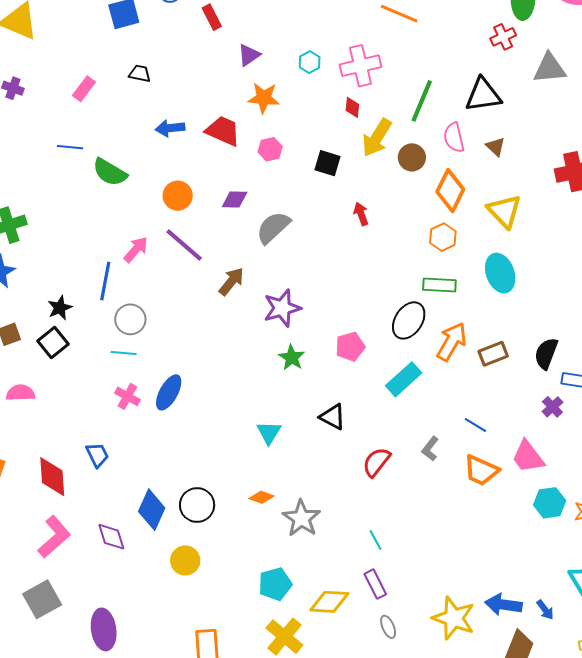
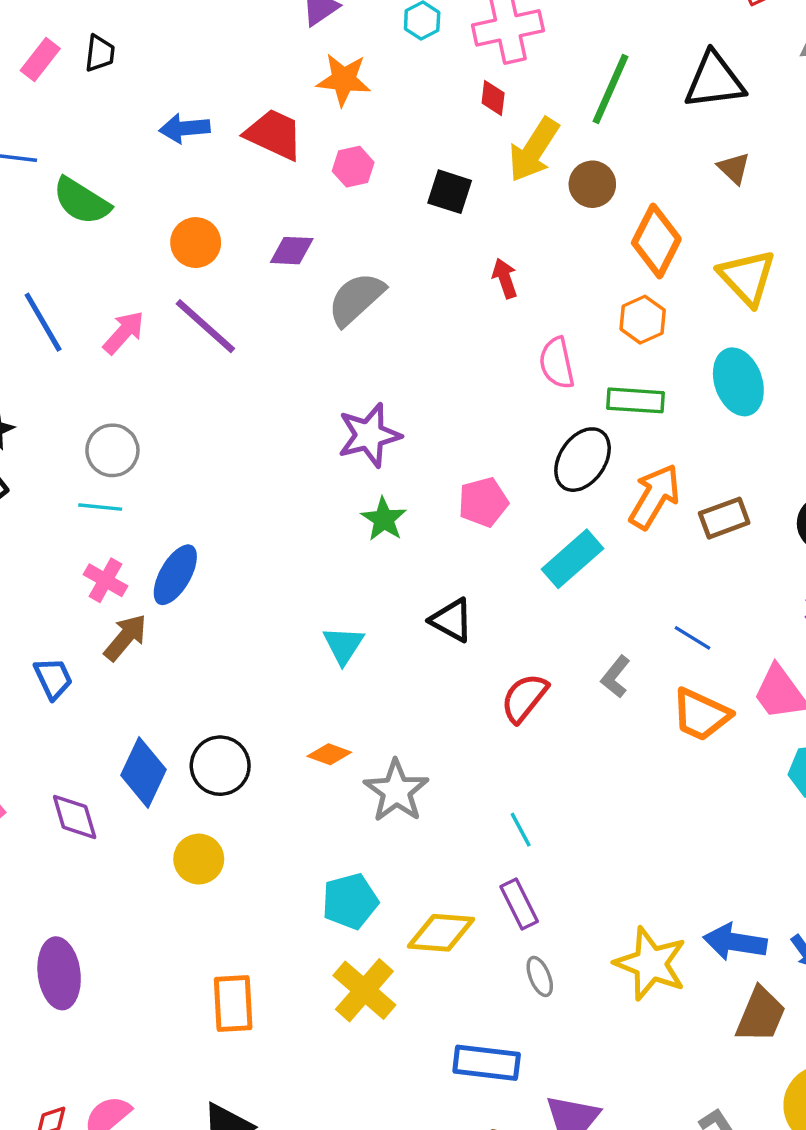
black trapezoid: (140, 74) -> (100, 53), moved, turned 85
pink semicircle: (454, 138) -> (557, 363), moved
blue line: (105, 281) -> (43, 322), moved, turned -42
brown arrow: (231, 281) -> (125, 637), moved

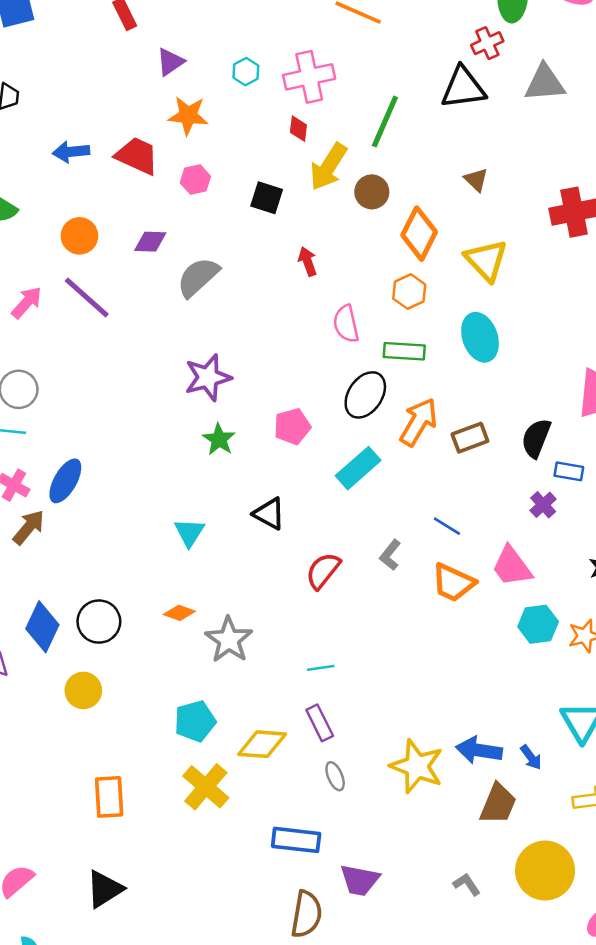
black triangle: (714, 81) -> (463, 88), moved
cyan line: (521, 830) -> (321, 668), turned -70

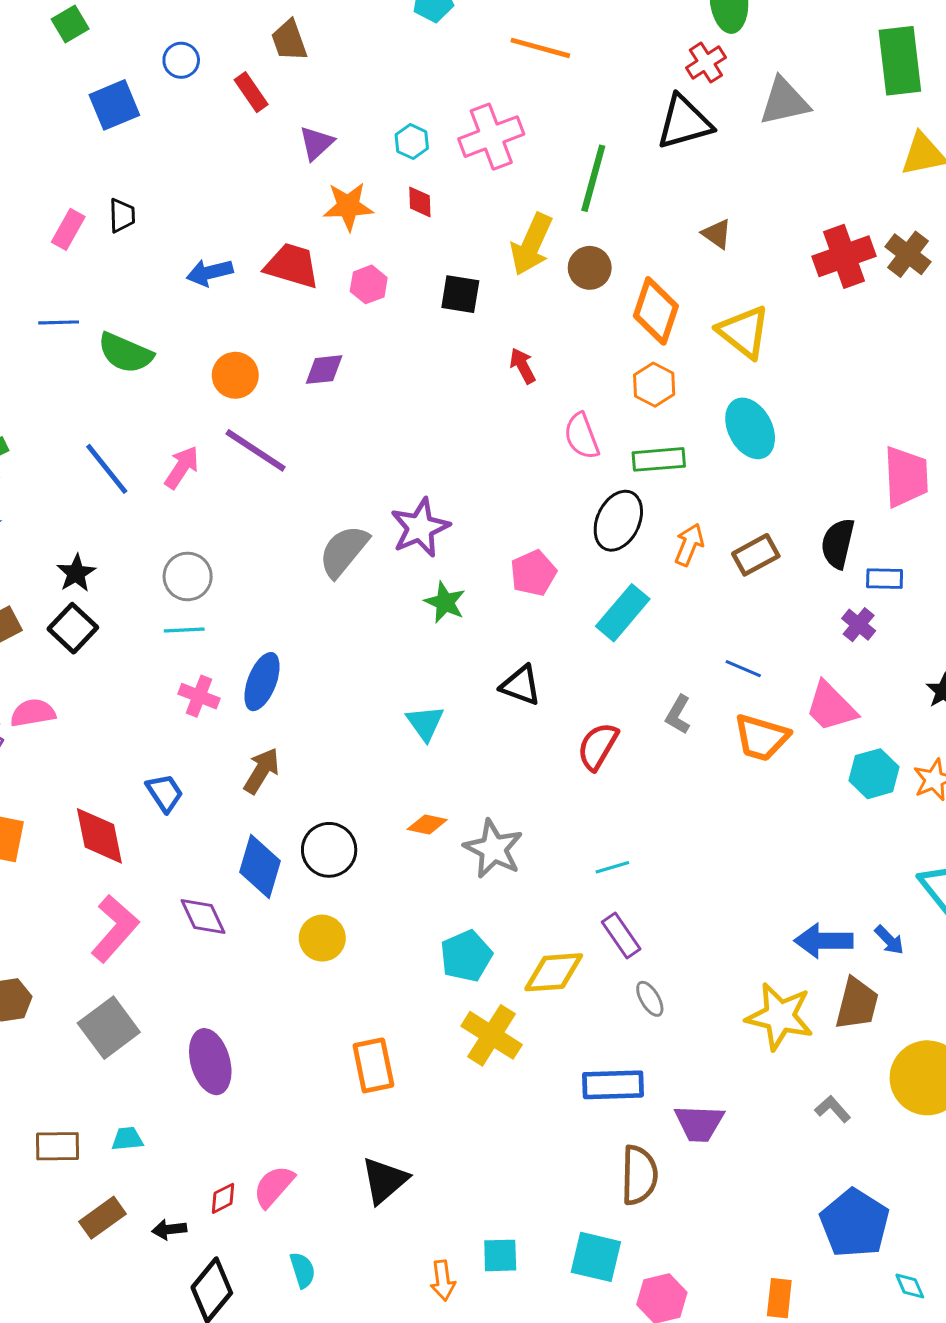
red diamond: (298, 129) -> (420, 202), moved
gray semicircle: (198, 277) -> (344, 551), moved
orange arrow: (419, 422) -> (689, 545), size x0.7
brown arrow: (29, 527) -> (262, 771), moved
yellow star: (417, 766) -> (780, 1016), moved

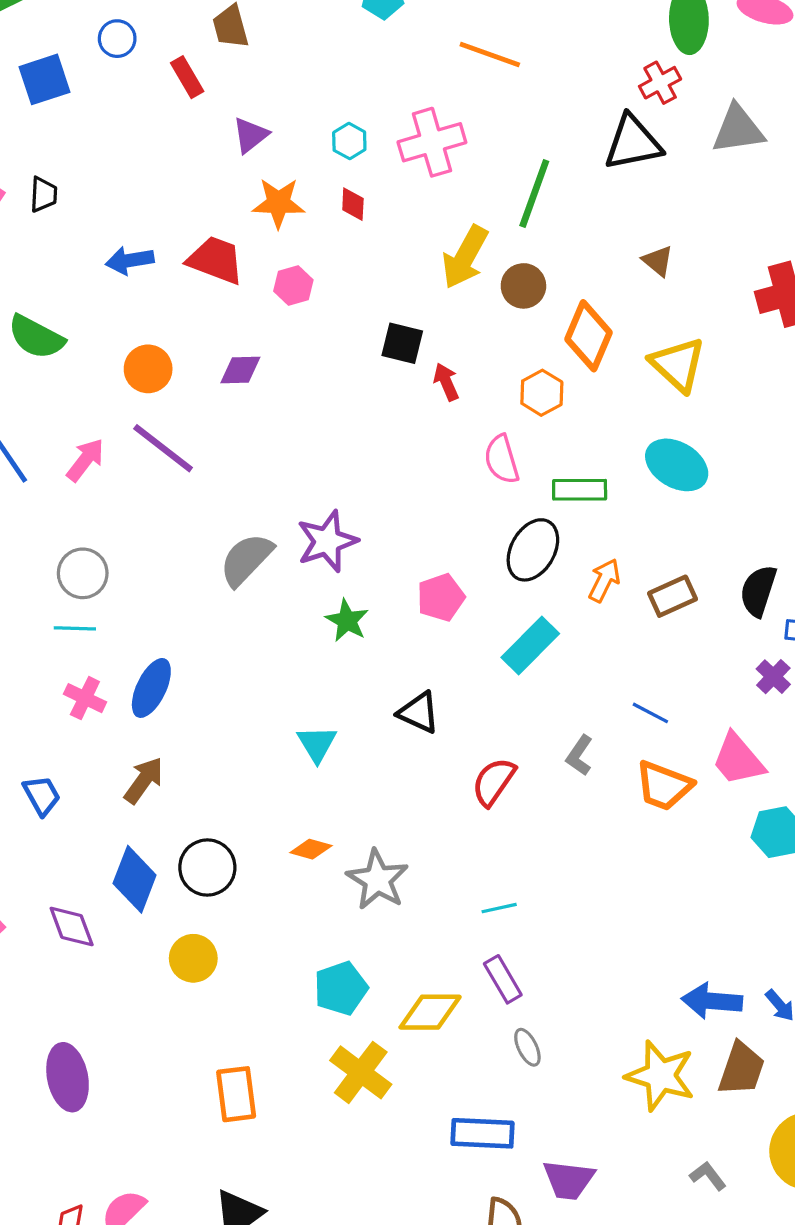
black square: (460, 294) -> (402, 343), moved
orange hexagon: (654, 385) -> (542, 393), moved
cyan ellipse: (750, 428) -> (677, 465), turned -36

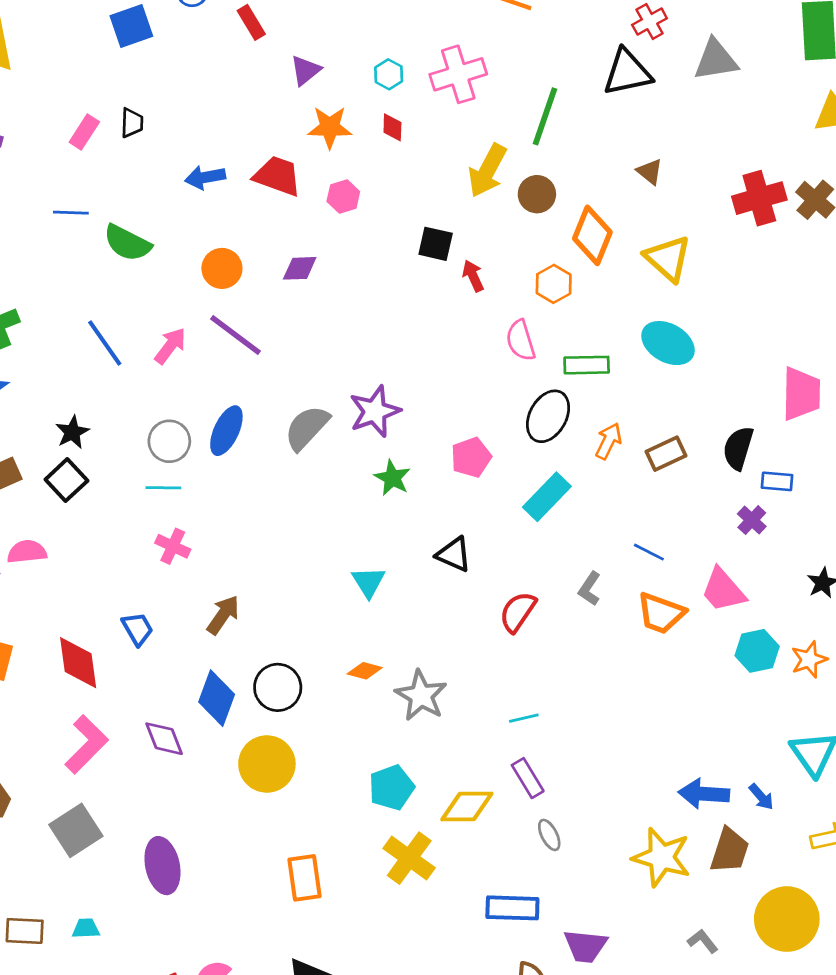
blue ellipse: (151, 688) -> (226, 431), moved
yellow circle: (193, 958) -> (267, 764), size x1.4

